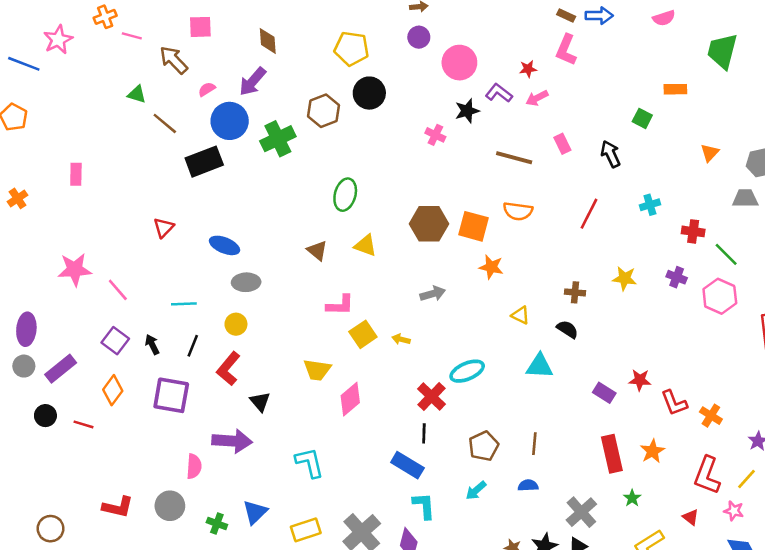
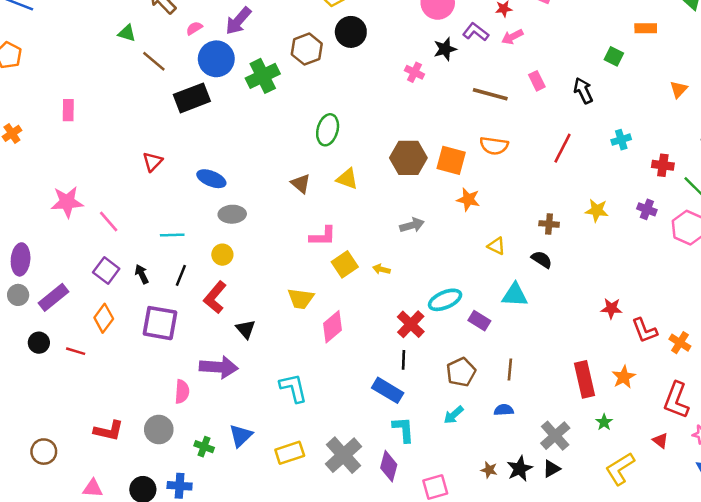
purple rectangle: (604, 393) -> (479, 321), moved

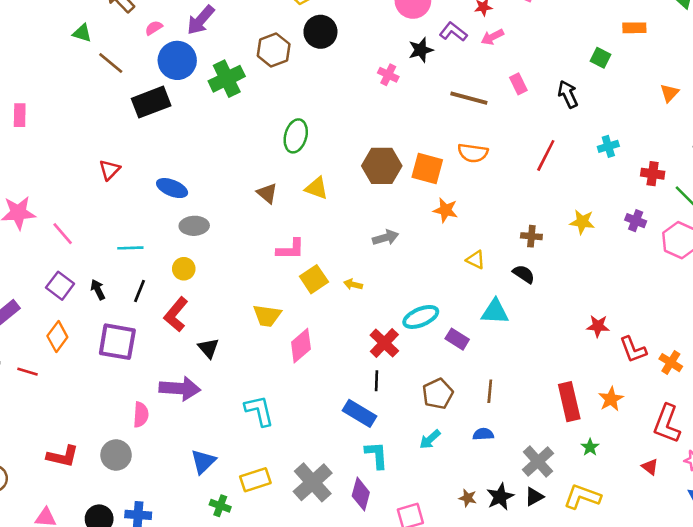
green cross: (204, 447) -> (220, 506), moved
yellow L-shape: (620, 469) -> (582, 497), moved, turned 52

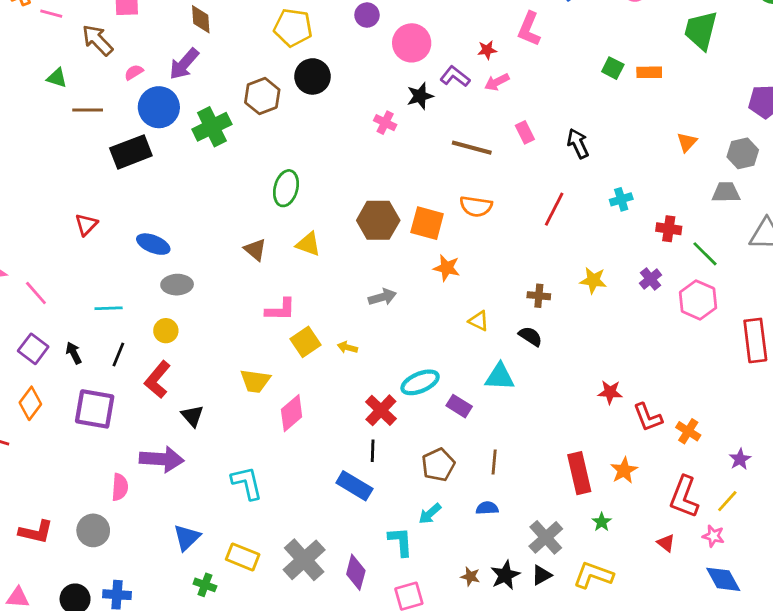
green square: (600, 58) -> (613, 68), moved
brown line: (111, 63) -> (88, 110), turned -40
purple cross: (636, 221) -> (651, 279), turned 30
cyan L-shape: (376, 455) -> (401, 542), moved
yellow rectangle: (255, 480) -> (243, 557), turned 40

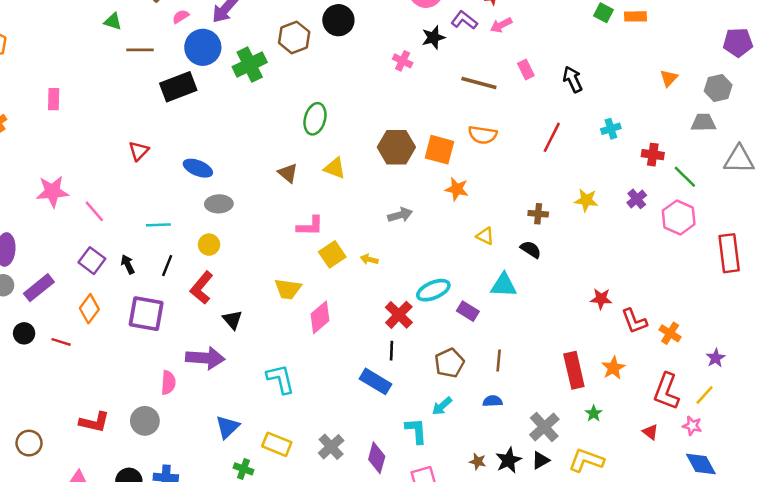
gray cross: (304, 560) -> (331, 447), size x0.7

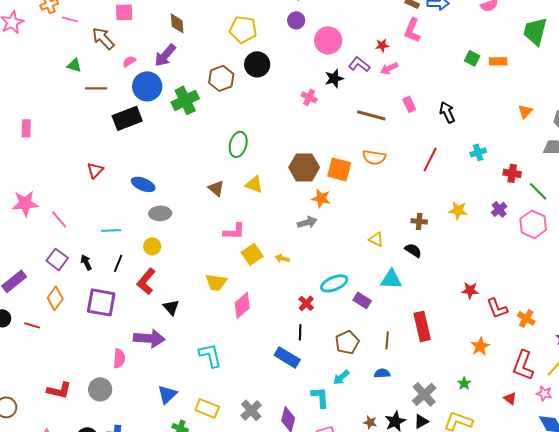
orange star: (457, 189) -> (321, 198), moved
red cross: (399, 315) -> (306, 303), size x0.7
red rectangle: (574, 370) -> (422, 326), moved

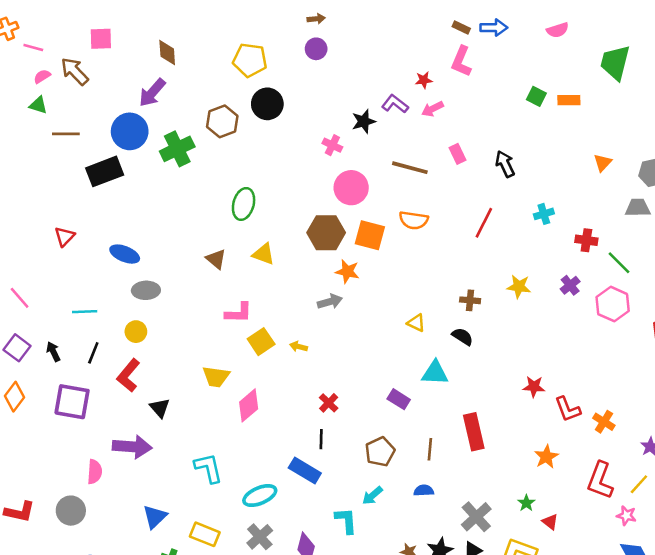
pink circle: (328, 40) -> (351, 188), moved
pink semicircle: (129, 61) -> (42, 76), moved
cyan ellipse: (334, 283) -> (260, 496), moved
red triangle: (510, 398) -> (550, 522), moved

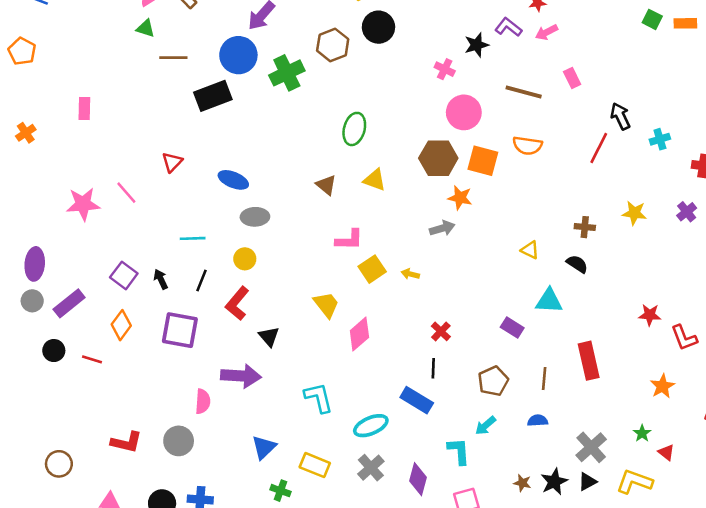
black arrow: (505, 164) -> (620, 116), moved
pink line: (20, 298) -> (126, 193), moved
yellow trapezoid: (216, 377) -> (326, 305), turned -136

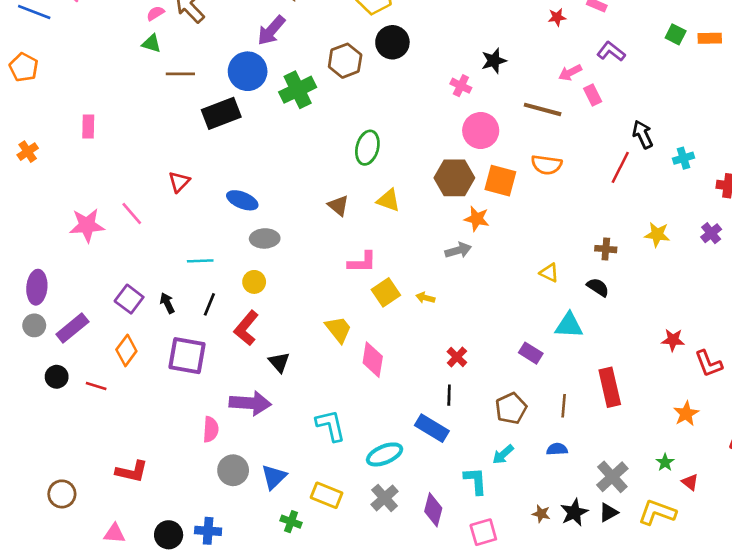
purple L-shape: (508, 27) -> (611, 51), moved
pink arrow: (547, 32) -> (570, 73), moved
pink diamond: (359, 334) -> (373, 360), turned -40
gray circle: (179, 441) -> (233, 470), moved

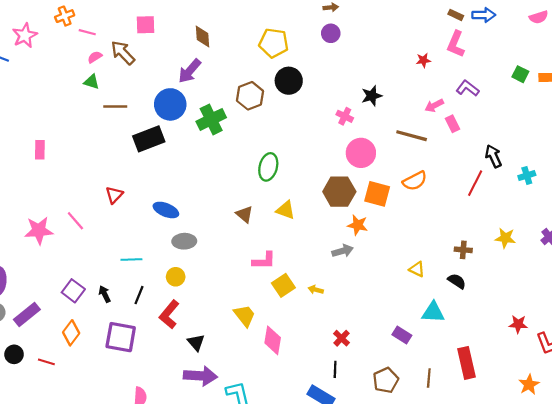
orange semicircle: (547, 165) -> (415, 181), turned -35
purple arrow: (250, 403) -> (200, 376), moved

